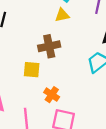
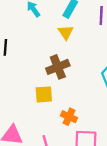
yellow triangle: (62, 15) -> (66, 32), turned -42

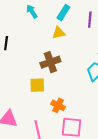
yellow triangle: (66, 32) -> (59, 33), turned 48

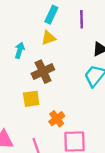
cyan arrow: (32, 11) -> (20, 50), moved, turned 56
orange cross: (58, 105) -> (57, 119), turned 32

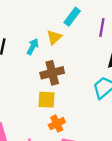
yellow triangle: (49, 38) -> (54, 37), moved, turned -35
yellow square: (31, 99) -> (47, 100), moved

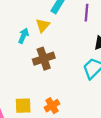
yellow square: (47, 100) -> (23, 106), moved

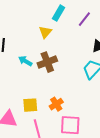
purple line: (86, 13) -> (84, 19), turned 35
cyan arrow: (23, 36) -> (25, 61), moved, turned -80

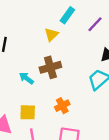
cyan arrow: (25, 61) -> (26, 78), moved
orange cross: (56, 104) -> (62, 106), moved

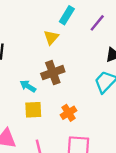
yellow square: (28, 112) -> (33, 110), moved

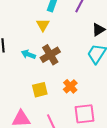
cyan arrow: (28, 86) -> (28, 54), moved

